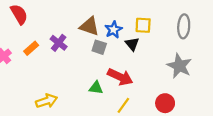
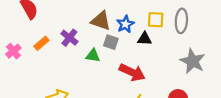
gray ellipse: (184, 26) -> (181, 21), moved
black triangle: (132, 44) -> (144, 39), turned -48
green triangle: (96, 88) -> (93, 56), moved

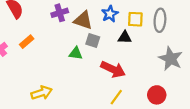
blue star: (125, 24) -> (110, 14), moved
purple cross: (69, 38) -> (60, 13), moved, turned 35

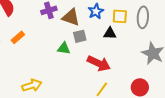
gray square: (93, 41) -> (80, 36), turned -32

